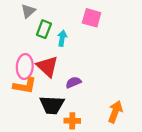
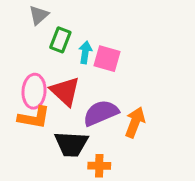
pink square: (92, 18) -> (107, 59), moved
purple semicircle: (73, 82) -> (101, 113), size x1.6
orange arrow: (115, 112) -> (135, 122), moved

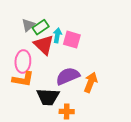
gray triangle: (39, 15) -> (28, 25), moved
green rectangle: (60, 40) -> (41, 27), turned 35
red triangle: (65, 91) -> (44, 45), moved

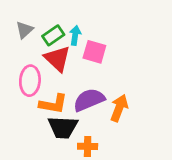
gray triangle: (28, 25) -> (24, 30), moved
cyan arrow: (57, 35) -> (75, 35), moved
orange L-shape: (23, 79) -> (53, 104), moved

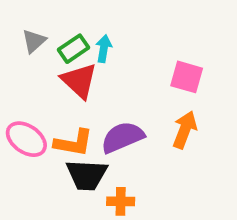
pink square: (94, 52) -> (187, 77), moved
pink ellipse: (30, 81) -> (26, 139), moved, turned -60
orange arrow: (119, 108) -> (185, 130), moved

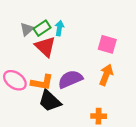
gray triangle: (34, 41) -> (27, 29), moved
black trapezoid: (87, 175) -> (50, 101), turned 40
orange cross: (121, 201) -> (99, 116), moved

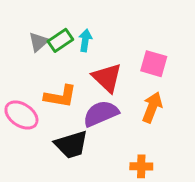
red triangle: (45, 47) -> (107, 78), moved
orange L-shape: (42, 82) -> (60, 96), moved
black trapezoid: (50, 101) -> (71, 145), turned -60

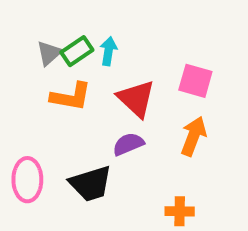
orange L-shape: (60, 96) -> (71, 97), moved
purple semicircle: (101, 113) -> (128, 144), size x0.7
pink ellipse: (21, 115) -> (27, 180), moved, turned 56

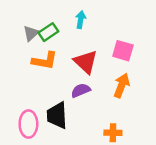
cyan arrow: (108, 51) -> (81, 20), moved
pink ellipse: (27, 180) -> (28, 124), moved
black trapezoid: (91, 184) -> (57, 115), turned 104

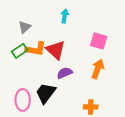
green rectangle: (48, 32) -> (20, 51), moved
red triangle: (86, 62) -> (56, 50), moved
black trapezoid: (57, 115) -> (46, 93), turned 40

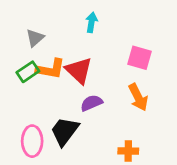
orange arrow: (98, 69) -> (138, 97), turned 132

